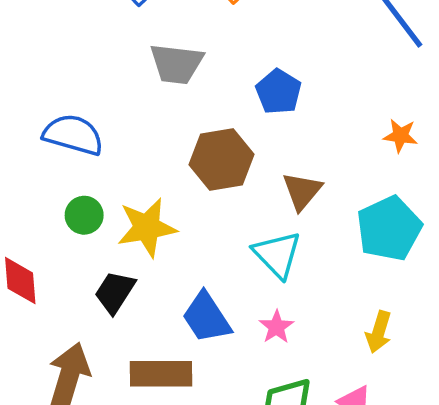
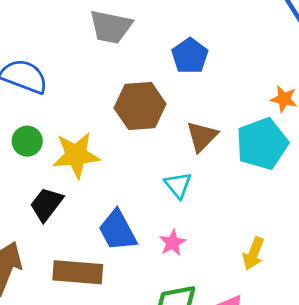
cyan pentagon: (389, 228) -> (262, 144), moved
cyan triangle: (277, 254) -> (178, 185), size x0.7

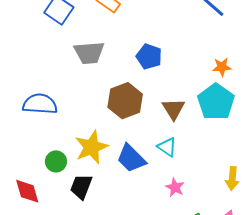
green circle: (27, 141) -> (56, 161), moved
blue trapezoid: (118, 231) -> (131, 158), moved

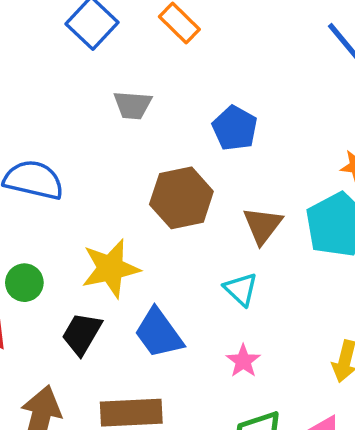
gray trapezoid: (89, 53) -> (133, 105), size x0.7
blue trapezoid: (131, 158) -> (159, 333), moved
green circle: (56, 161) -> (24, 283), moved

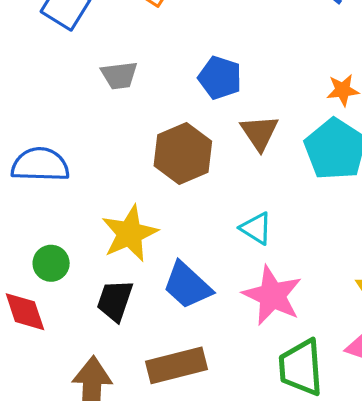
brown triangle: (262, 225) -> (259, 133), moved
pink star: (243, 361) -> (272, 295), size x1.8

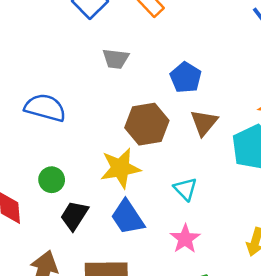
yellow star: (130, 234) -> (120, 168), moved
green circle: (51, 263) -> (52, 180), moved
pink star: (272, 295) -> (185, 239), size x0.7

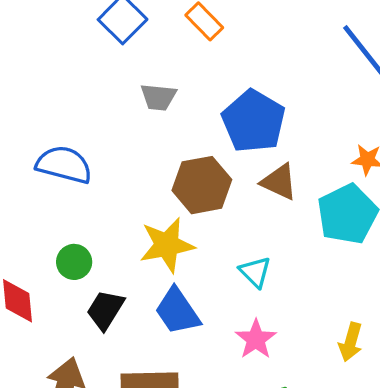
blue pentagon: (186, 78) -> (254, 121), size x1.5
brown triangle: (204, 123) -> (279, 182), turned -44

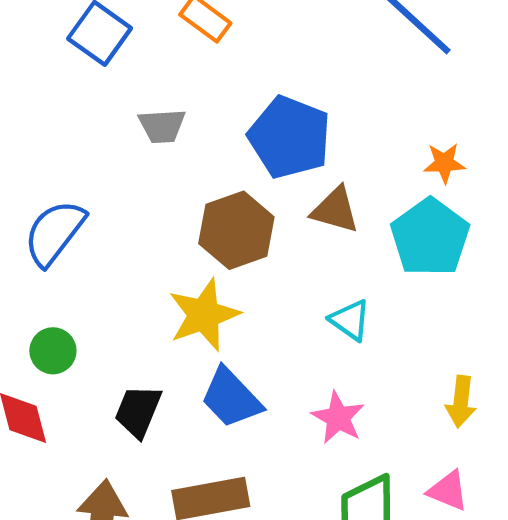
blue semicircle: (64, 165) -> (54, 233), turned -58
green circle: (74, 262) -> (53, 351), moved
cyan triangle: (255, 272) -> (350, 320), moved

